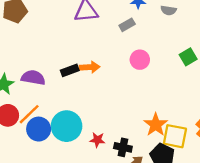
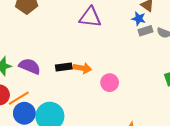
gray rectangle: (127, 25) -> (146, 31), moved
pink circle: (140, 60) -> (110, 83), moved

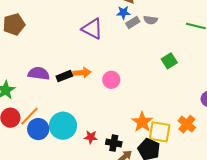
purple triangle: (90, 17) -> (92, 29), moved, turned 35
purple semicircle: (30, 66) -> (39, 73), moved

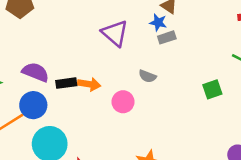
gray semicircle: (151, 20) -> (147, 76), moved
green square: (169, 61) -> (212, 89), moved
blue circle: (38, 129) -> (33, 105), moved

